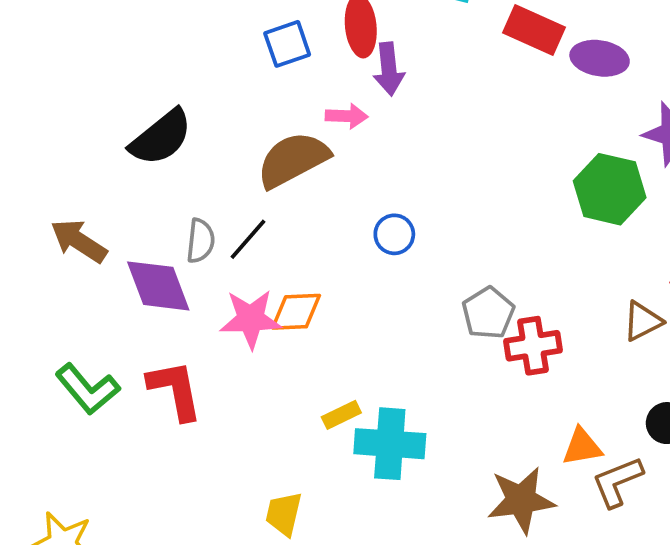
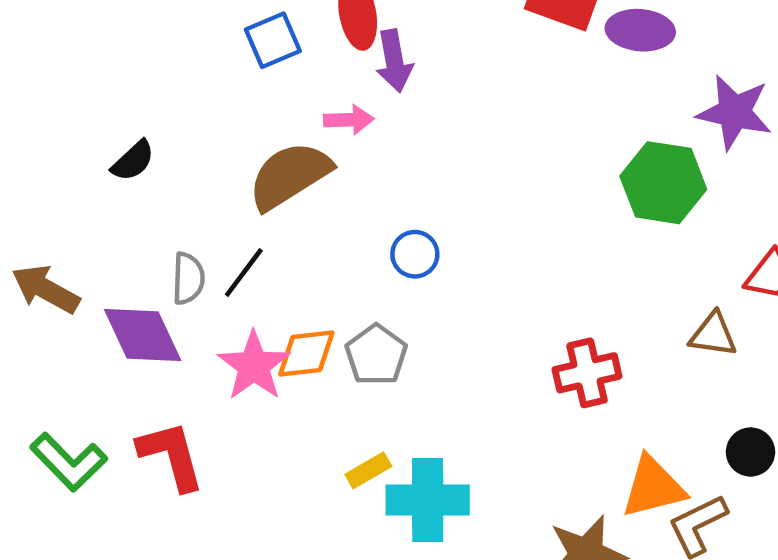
black semicircle: (161, 137) -> (133, 161), size x0.6
gray pentagon: (488, 313) -> (376, 355), moved
pink star: (251, 319) -> (254, 366), turned -30
brown triangle: (643, 321) -> (713, 335), turned 39
orange triangle: (582, 447) -> (653, 487), size x1.4

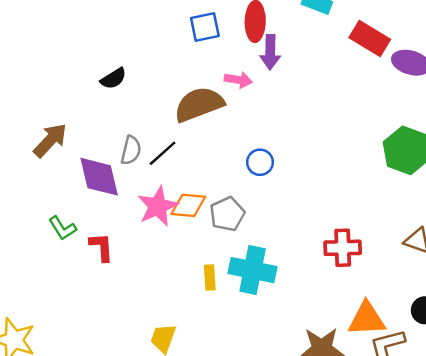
brown arrow: (46, 289) -> (50, 140), turned 93
red L-shape: (171, 455) -> (102, 247), size x0.7
green L-shape: (69, 462) -> (62, 228), moved, size x0.7
yellow rectangle: (368, 470) -> (210, 278), turned -75
cyan cross: (428, 500) -> (253, 270), moved

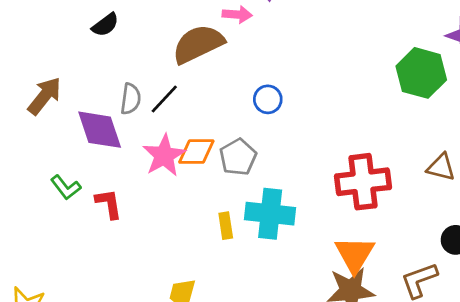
red cross: (343, 248) -> (363, 182), size x1.4
orange triangle: (367, 319) -> (355, 254), moved, turned -51

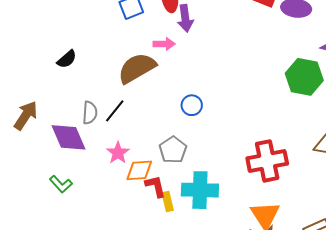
orange diamond: (196, 152) -> (139, 170), moved
pink star: (164, 155) -> (118, 153), size x0.7
green L-shape: (66, 187) -> (61, 184), moved
red L-shape: (109, 204) -> (155, 186), moved

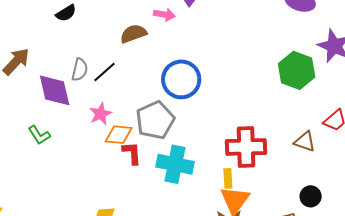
brown semicircle: (137, 68) -> (133, 34), size x0.7
blue circle: (192, 105) -> (181, 79), size x1.8
gray pentagon: (173, 150) -> (155, 120), size x1.4
yellow rectangle: (168, 201) -> (228, 178), moved

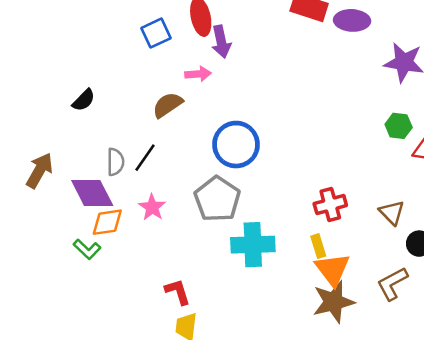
green hexagon: (297, 70) -> (399, 126), moved, size x0.6
orange diamond: (119, 135) -> (107, 222), moved
brown triangle: (305, 142) -> (392, 213), moved, turned 40
red cross: (246, 147) -> (330, 205), size x0.7
red L-shape: (132, 153) -> (178, 292), moved

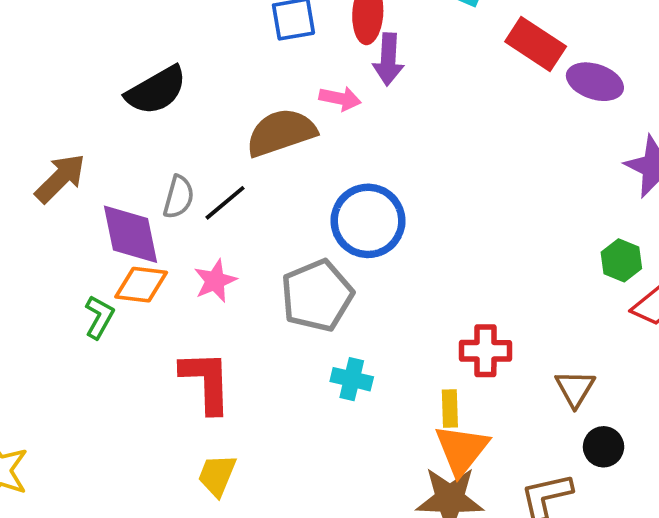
black semicircle: (84, 100) -> (156, 90), size x1.6
brown semicircle: (168, 105) -> (281, 133), size x1.4
cyan cross: (253, 245) -> (352, 379), size x0.6
green L-shape: (87, 249) -> (99, 317), turned -120
red L-shape: (178, 292) -> (206, 382), moved, size x1.5

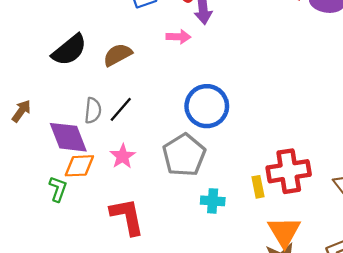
brown semicircle: (281, 133) -> (118, 55), moved, size x0.7
brown arrow: (60, 178) -> (21, 111), size x0.7
red cross: (485, 351) -> (289, 171), size x1.4
yellow rectangle: (450, 409) -> (258, 187), moved

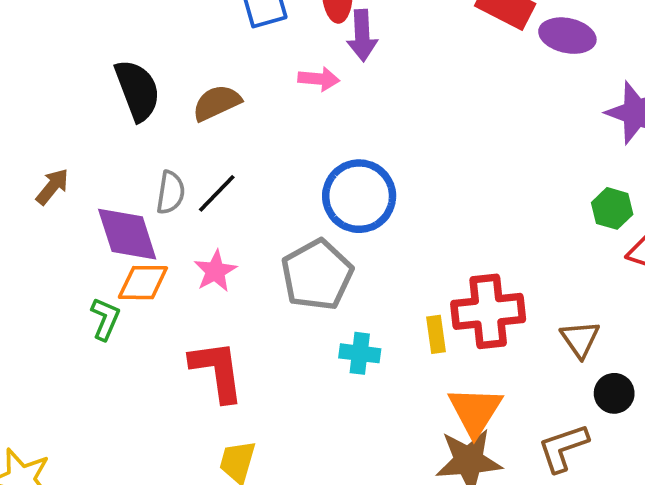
black semicircle: (69, 50) -> (137, 90), turned -75

